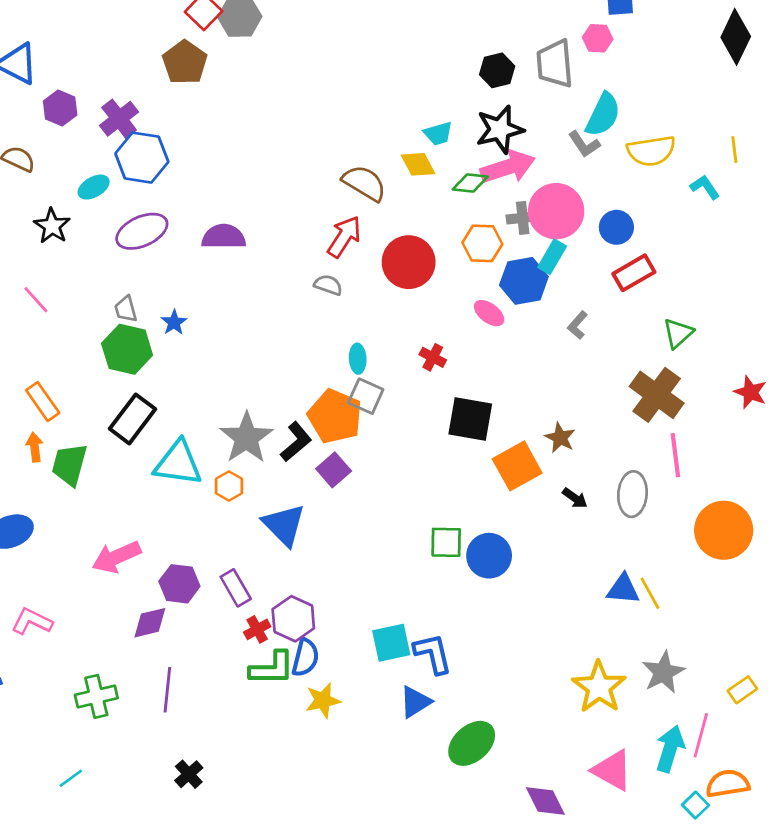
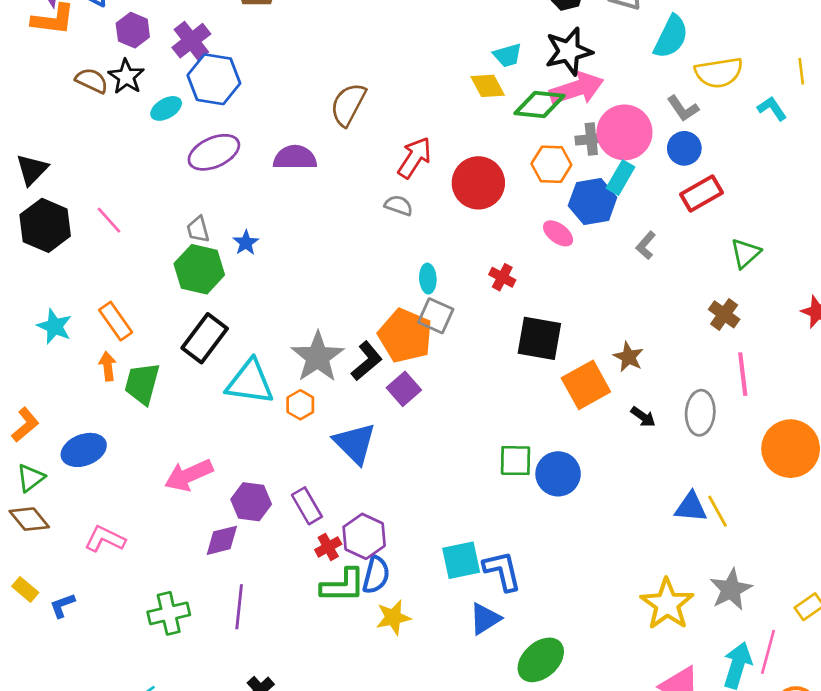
gray L-shape: (584, 144) -> (683, 108), moved
brown semicircle: (364, 183) -> (348, 104), moved, turned -93
green diamond: (470, 183) -> (539, 104), size x1.4
black star: (52, 226) -> (126, 77), moved
brown cross: (657, 395) -> (724, 314), size x0.6

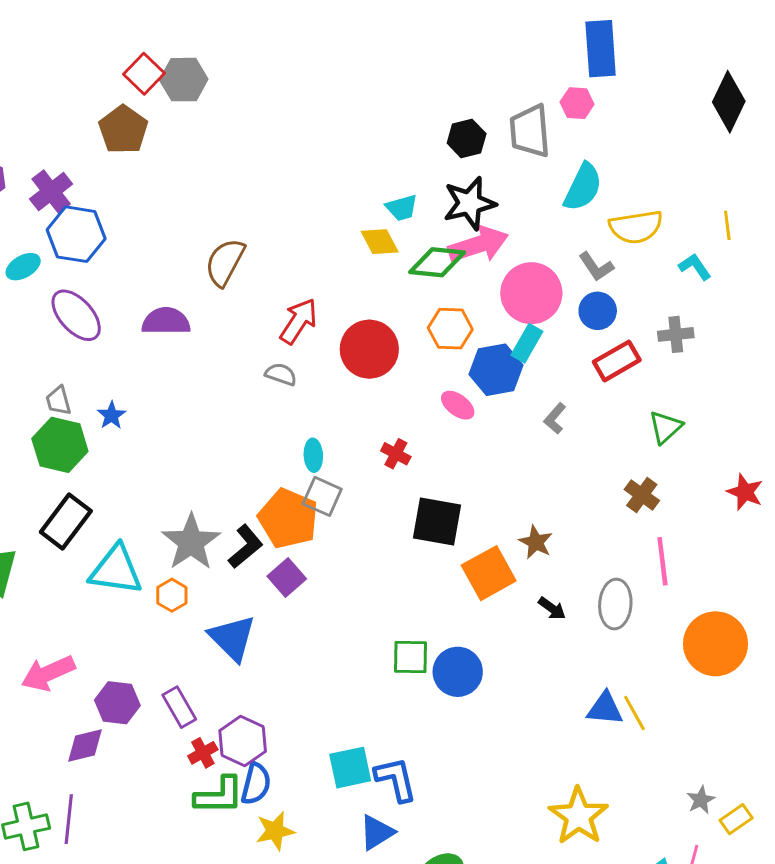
gray cross: (591, 139) -> (676, 334), moved
purple ellipse: (214, 152) -> (76, 315), turned 72
gray star: (731, 589) -> (701, 800), moved, size x0.6
purple line: (239, 607) -> (69, 819), moved

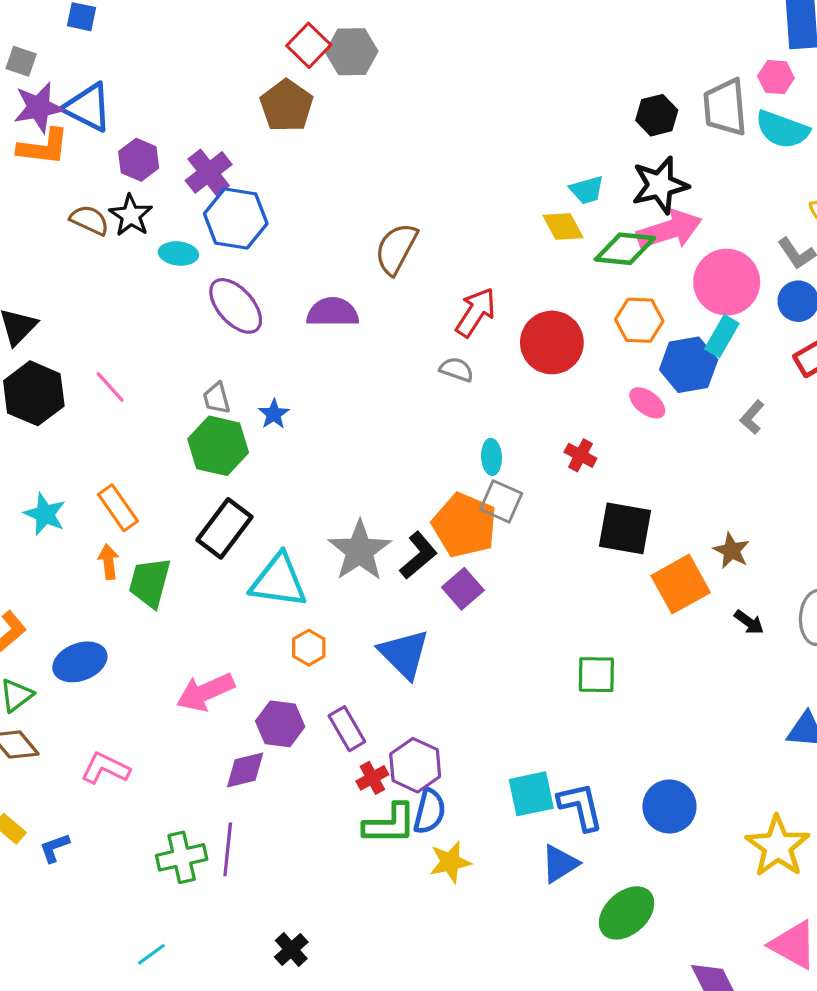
cyan semicircle: (583, 187) -> (782, 130), moved, turned 84
cyan ellipse: (23, 267) -> (178, 253), turned 36
orange hexagon: (172, 595) -> (309, 648), moved
blue circle: (458, 672) -> (669, 807), moved

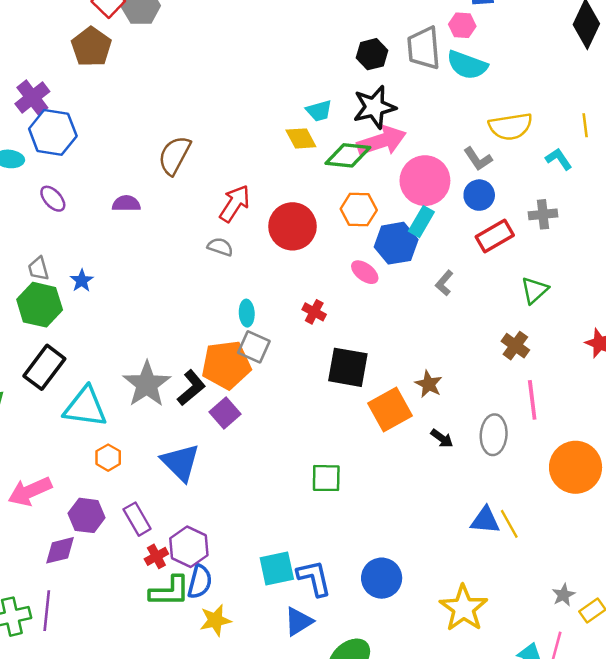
purple ellipse: (236, 306) -> (53, 199), size x0.6
purple semicircle: (333, 312) -> (126, 203), size x0.7
orange pentagon: (464, 525) -> (226, 365), turned -30

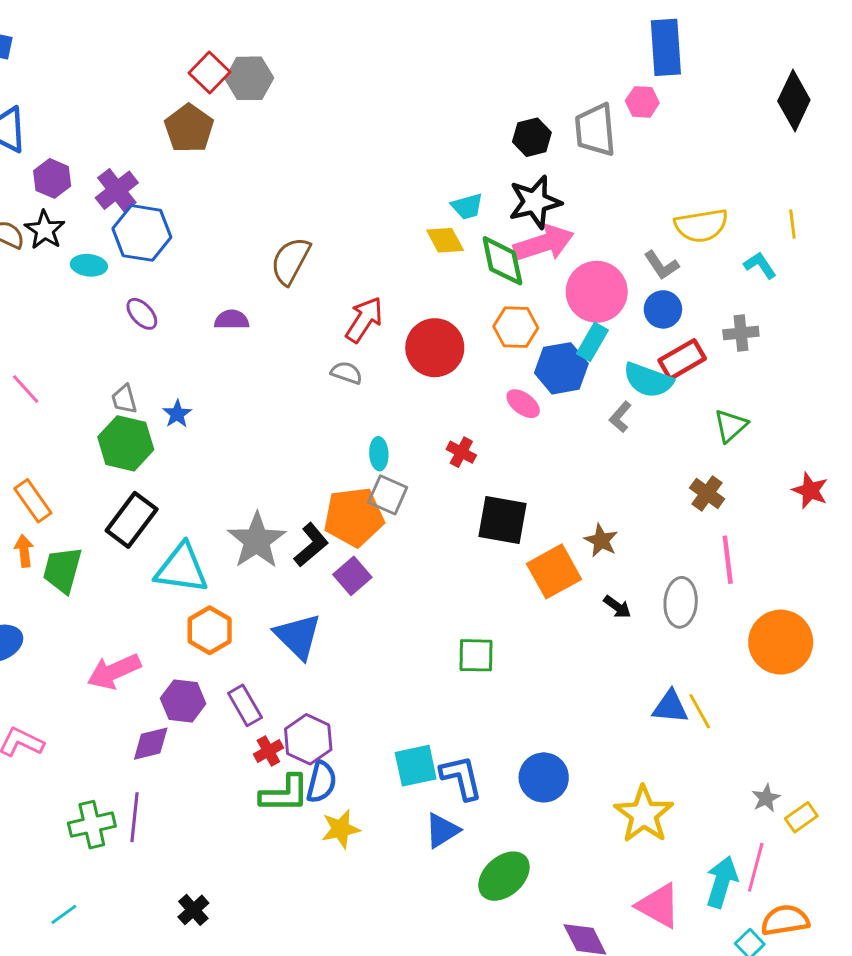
cyan semicircle: (467, 65) -> (648, 380), moved
green diamond: (348, 155) -> (502, 261), turned 72
orange hexagon: (108, 458) -> (210, 630), size x1.4

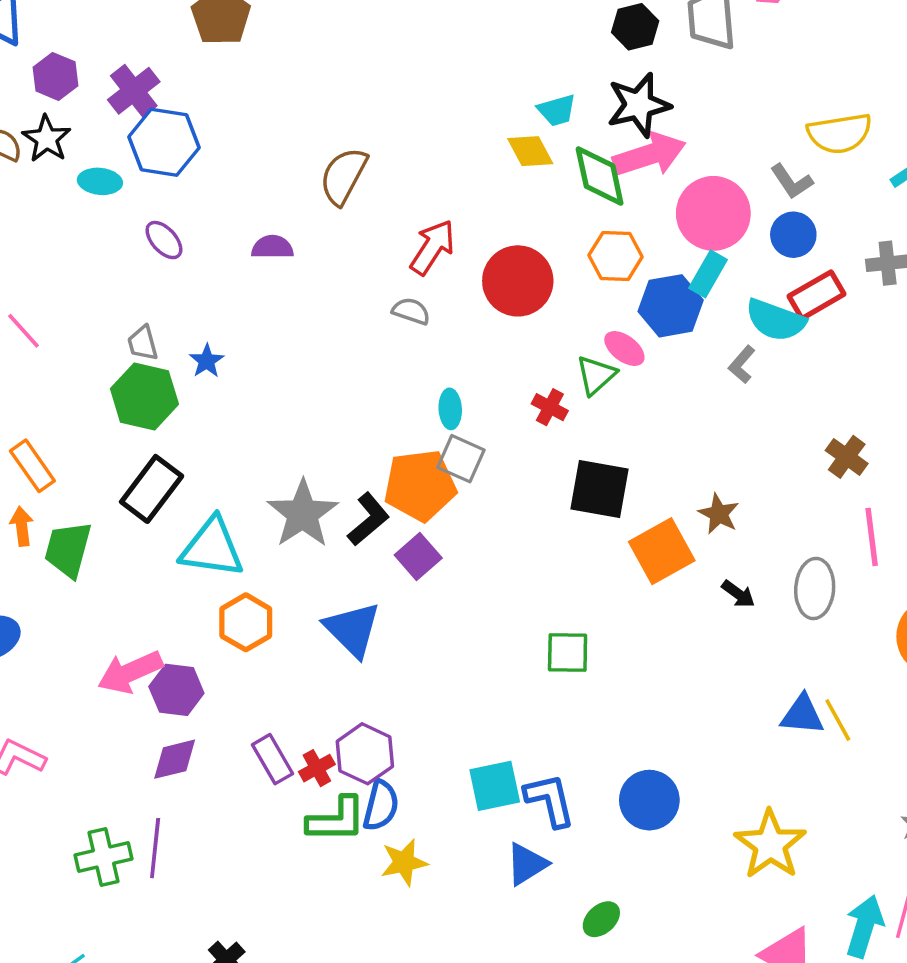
green triangle: (731, 426) -> (596, 375), moved
purple hexagon: (183, 701) -> (176, 690), moved
purple rectangle: (245, 705) -> (272, 759), moved
green ellipse: (504, 876) -> (601, 919), size x0.6

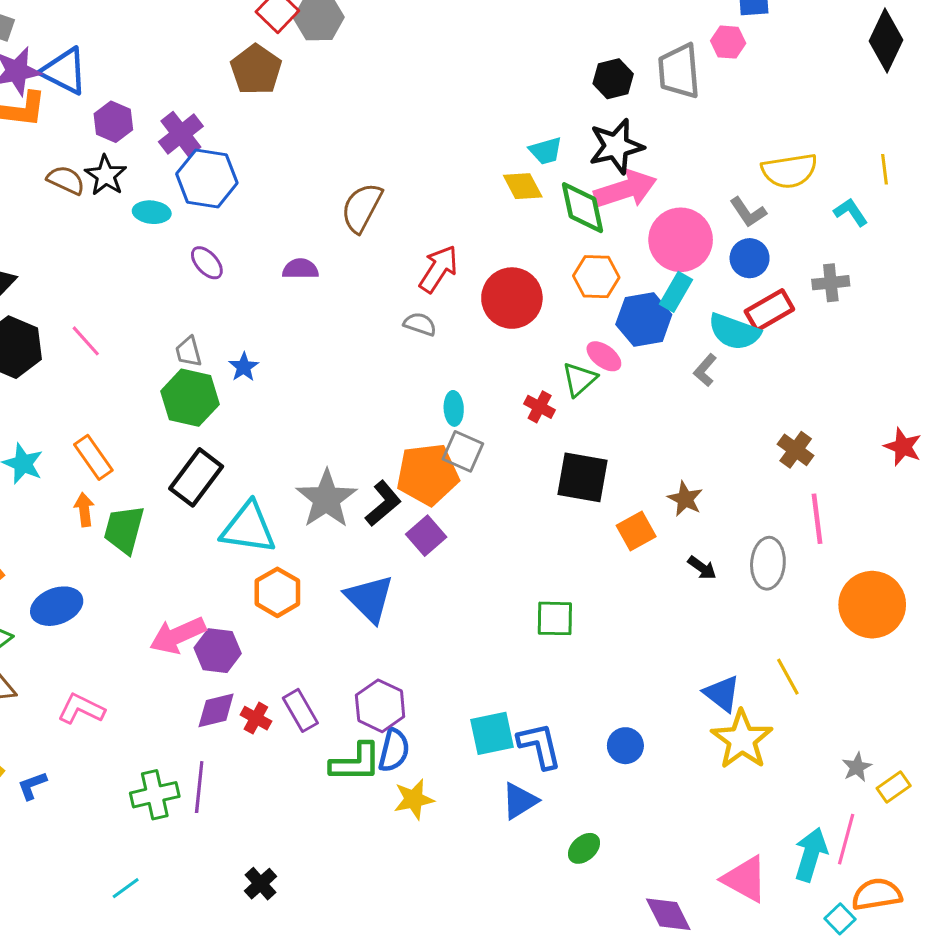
orange square: (662, 551) -> (636, 531), size x0.7
blue triangle: (802, 715) -> (722, 694), moved, turned 33
red cross: (317, 768) -> (256, 718), moved, turned -32
blue circle: (649, 800) -> (625, 746), size x0.7
yellow star: (770, 845) -> (742, 740), moved

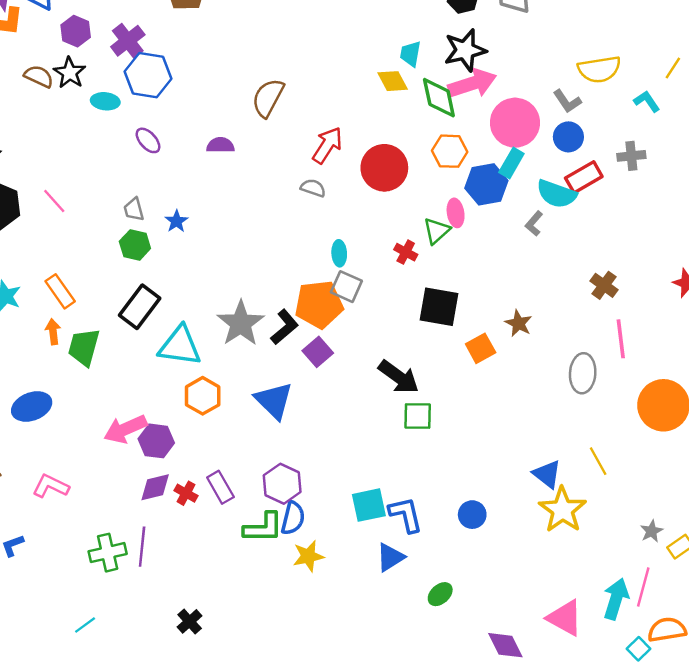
cyan trapezoid: (546, 151) -> (410, 54), turned 116
yellow line: (884, 169) -> (673, 68), turned 40
pink ellipse: (604, 356) -> (456, 213), turned 44
green hexagon: (190, 398) -> (135, 245), size x0.7
black arrow: (702, 568) -> (399, 377), moved, size x1.8

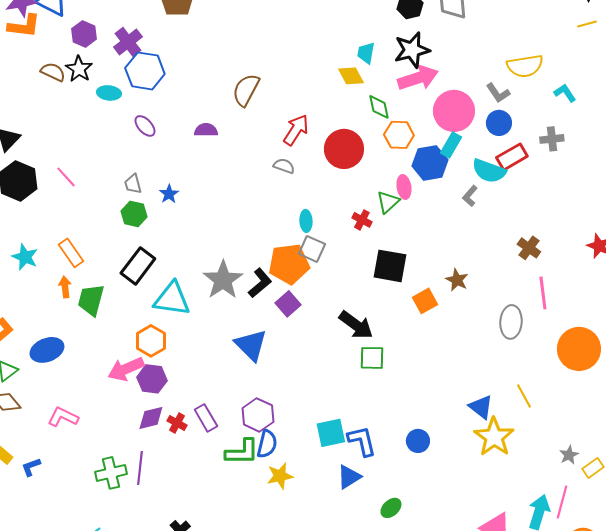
yellow line: (673, 68) -> (587, 24), moved, turned 42
green diamond: (439, 98) -> (379, 107), moved, size x0.7
orange hexagon: (203, 396) -> (151, 341), moved

